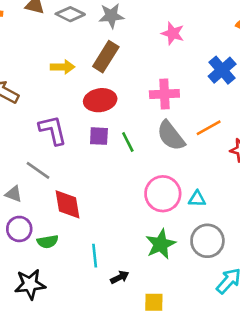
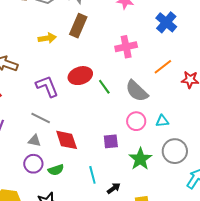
red ellipse: (100, 100) -> (80, 76), moved
purple square: (99, 136) -> (111, 141), moved
gray semicircle: (171, 136) -> (137, 91), moved
gray triangle: (14, 194) -> (34, 141), moved
pink circle: (163, 194) -> (136, 121), size x0.7

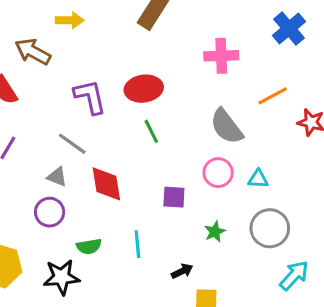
yellow arrow: (47, 38) -> (70, 20), moved
green line: (104, 87) -> (151, 131), moved
green star: (140, 159) -> (215, 232), size x0.6
green semicircle: (56, 170) -> (89, 246), moved
black arrow: (114, 188) -> (182, 271), moved

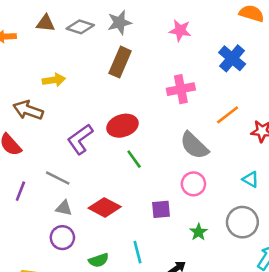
purple L-shape: (90, 97) -> (80, 139), turned -104
gray line: (72, 144) -> (58, 178), moved
cyan triangle: (258, 179) -> (251, 179), moved, turned 36
red diamond: (106, 184) -> (105, 207), turned -44

